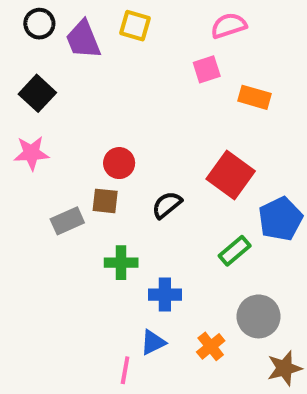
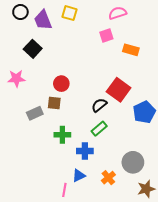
black square: (37, 93) -> (33, 49), moved
black semicircle: (167, 205) -> (99, 105), moved
green rectangle: (235, 251) -> (99, 129), moved

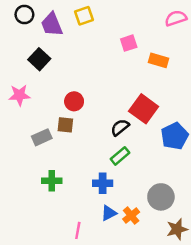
yellow square: (70, 13) -> (84, 16), turned -35
pink semicircle: (118, 13) -> (176, 18), moved
green cross: (62, 135) -> (52, 181), moved
blue triangle: (79, 176) -> (109, 213), moved

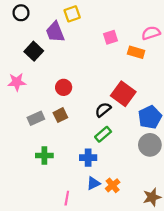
pink semicircle: (176, 18) -> (151, 33), moved
purple trapezoid: (52, 24) -> (55, 32), moved
brown square: (65, 125) -> (60, 115), moved, turned -32
gray circle: (161, 197) -> (150, 145), moved

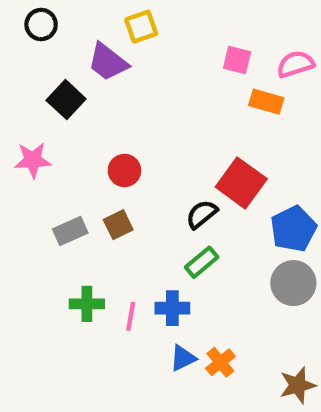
purple trapezoid: (55, 32) -> (108, 62), turned -30
pink square: (110, 37) -> (237, 60), moved, turned 32
pink line: (67, 198) -> (131, 316), moved

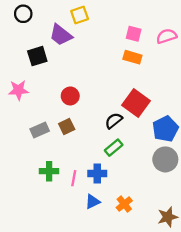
black square: (66, 100) -> (37, 56), turned 30
orange rectangle: (266, 102) -> (132, 57), moved
blue triangle: (183, 358) -> (93, 202), moved

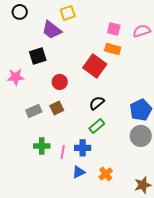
black square: (37, 56) -> (38, 56), moved
red square: (136, 103) -> (95, 66), moved

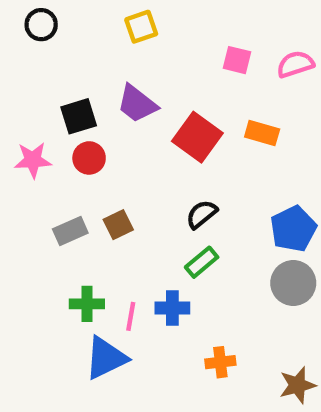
purple trapezoid: (52, 30) -> (137, 104), moved
orange rectangle: (113, 49) -> (262, 133), moved
red circle: (60, 82) -> (89, 158), moved
blue triangle: (79, 172) -> (106, 358), moved, size x1.6
orange cross: (106, 174) -> (220, 362), turned 32

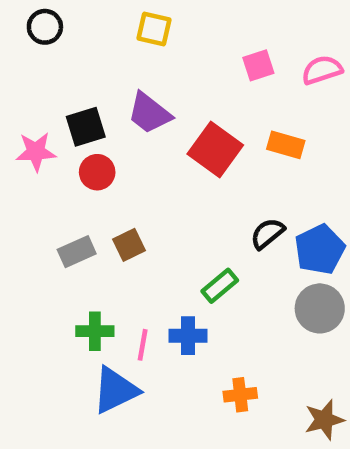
yellow square: (141, 27) -> (154, 29), turned 32
pink square: (237, 60) -> (258, 65), turned -32
pink star: (33, 160) -> (36, 152), moved
black semicircle: (202, 214) -> (267, 233), moved

